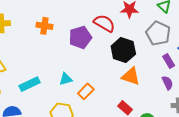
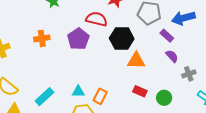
cyan triangle: (66, 79) -> (78, 92), moved, turned 32
orange rectangle: (86, 91) -> (100, 96), moved

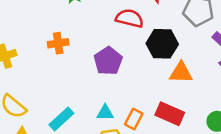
purple pentagon: (78, 39) -> (108, 61), moved
red rectangle: (140, 91) -> (170, 114), moved, size x1.5

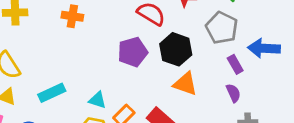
purple pentagon: (108, 61) -> (133, 52), moved

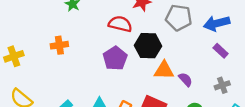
purple rectangle: (235, 64) -> (221, 51), moved
purple semicircle: (233, 93) -> (185, 79), moved

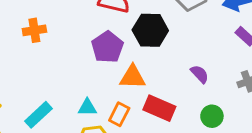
orange triangle: (164, 70) -> (133, 77), moved

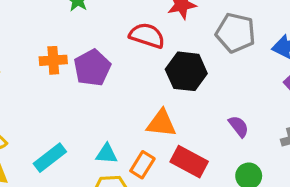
purple pentagon: (107, 47) -> (92, 68), moved

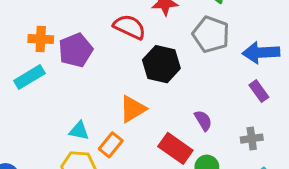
orange triangle: (161, 123) -> (133, 109), turned -44
cyan rectangle: (50, 158) -> (29, 77), moved
red rectangle: (189, 162) -> (175, 148), moved

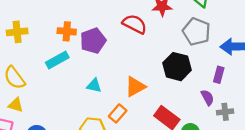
black hexagon: (161, 64) -> (177, 67), moved
purple rectangle: (259, 91) -> (219, 75), moved, turned 49
purple semicircle: (203, 120) -> (207, 97), moved
cyan triangle: (79, 131) -> (94, 86), moved

